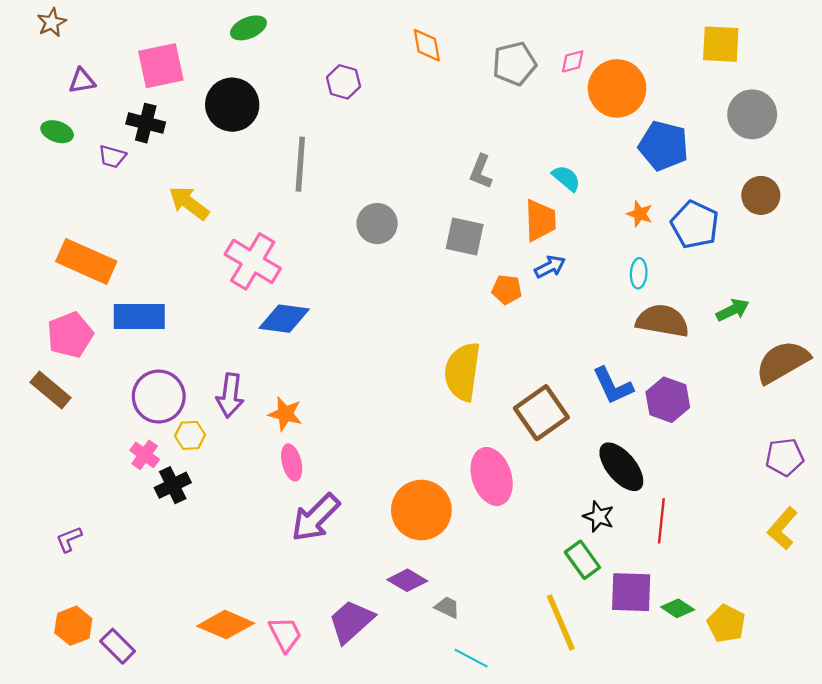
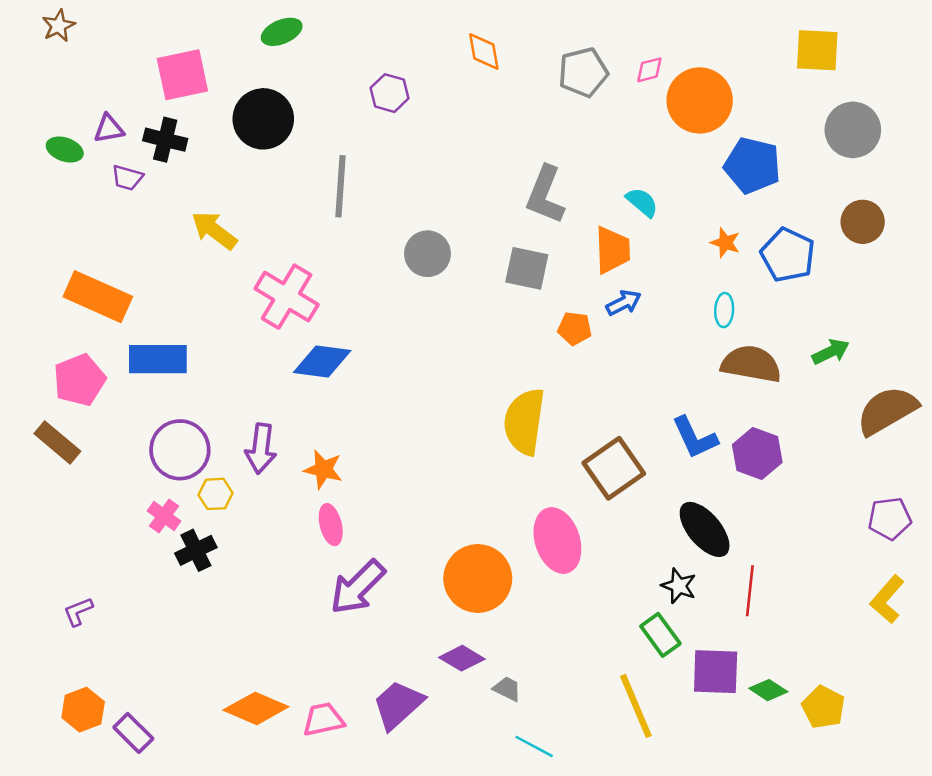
purple triangle: (82, 81) -> (109, 129), moved
gray L-shape: (481, 172) -> (545, 195), size x1.5
pink trapezoid: (285, 634) -> (323, 719), turned -75

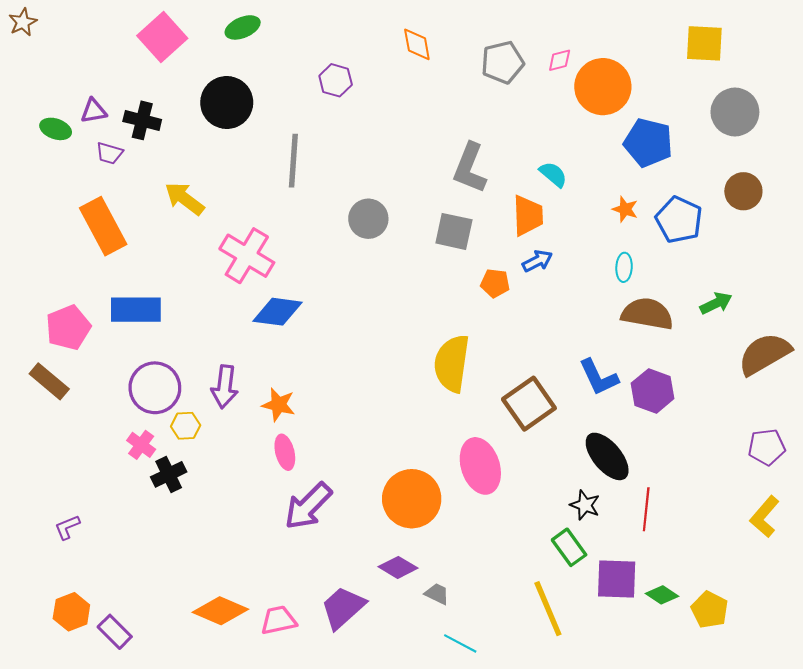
brown star: (59, 26) -> (23, 22), moved
pink square: (182, 75) -> (162, 37), moved, turned -30
orange rectangle: (98, 297) -> (103, 226), moved, turned 38

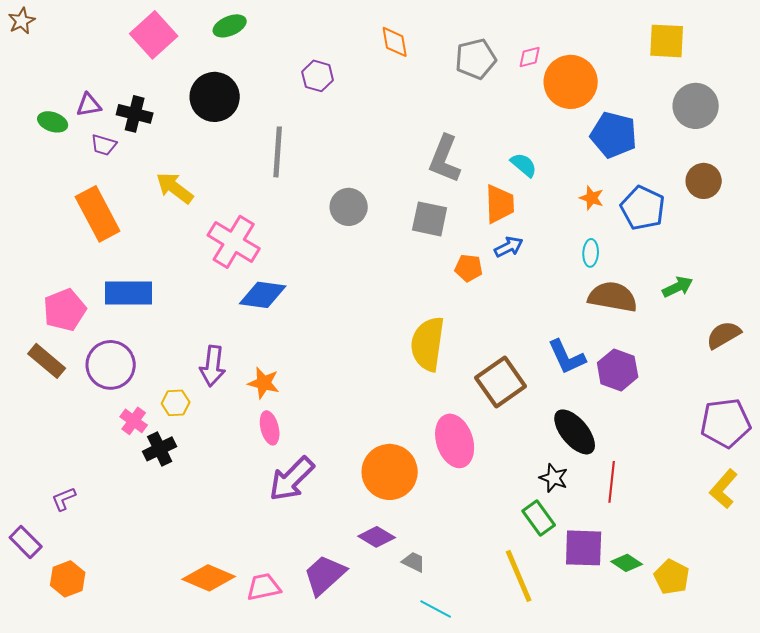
brown semicircle: (765, 354) -> (724, 335), size x0.7
purple circle: (155, 388) -> (111, 365), moved
purple pentagon: (767, 447) -> (726, 423), size x1.4
purple rectangle: (115, 632) -> (26, 542), moved

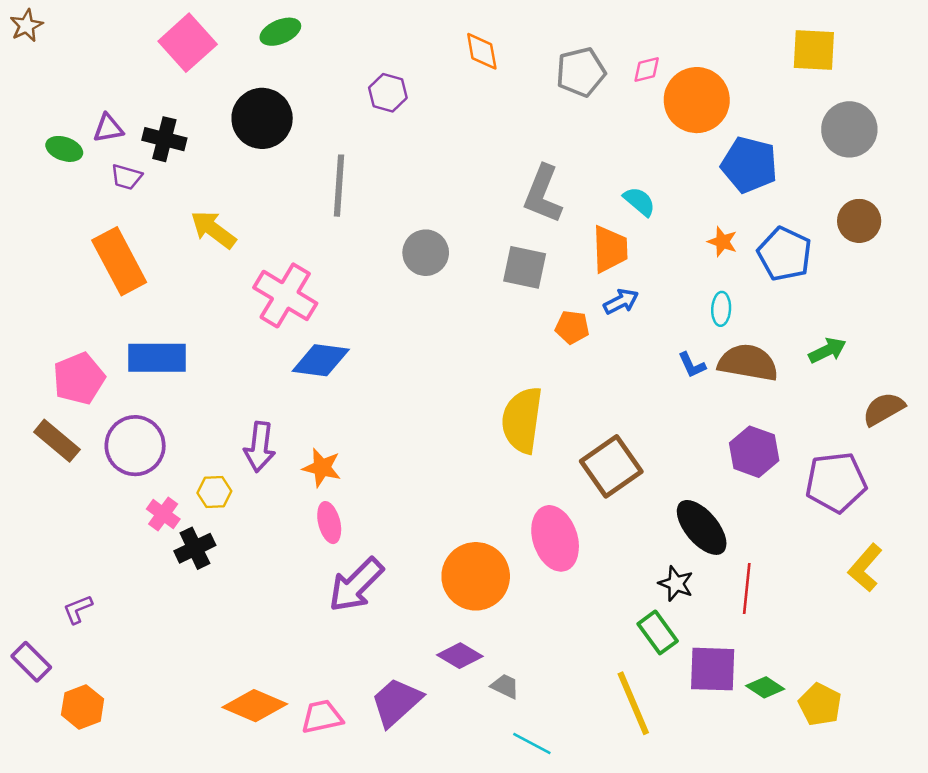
blue L-shape: (567, 357) -> (692, 365), moved, size x0.6
purple pentagon: (726, 423) -> (836, 482), moved
yellow L-shape: (724, 489) -> (865, 568), moved

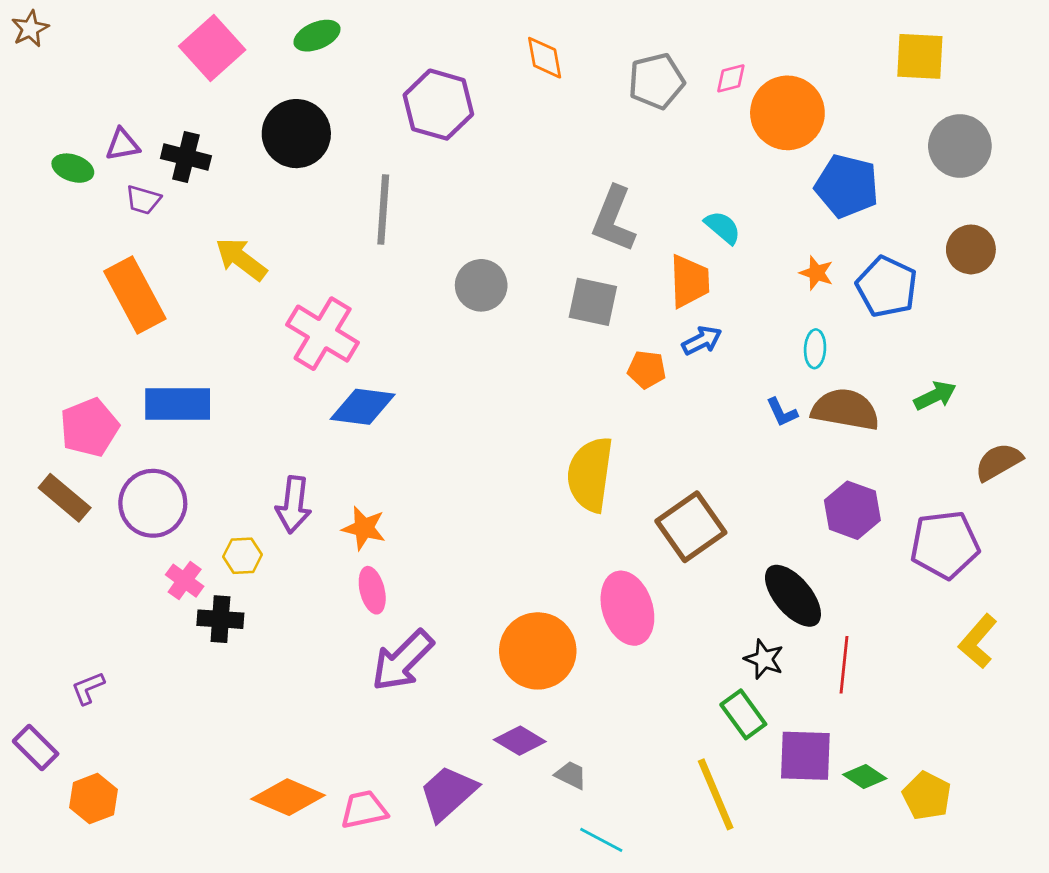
purple hexagon: (388, 93) -> (438, 105), size x1.6
black cross: (195, 548) -> (220, 619), turned 30

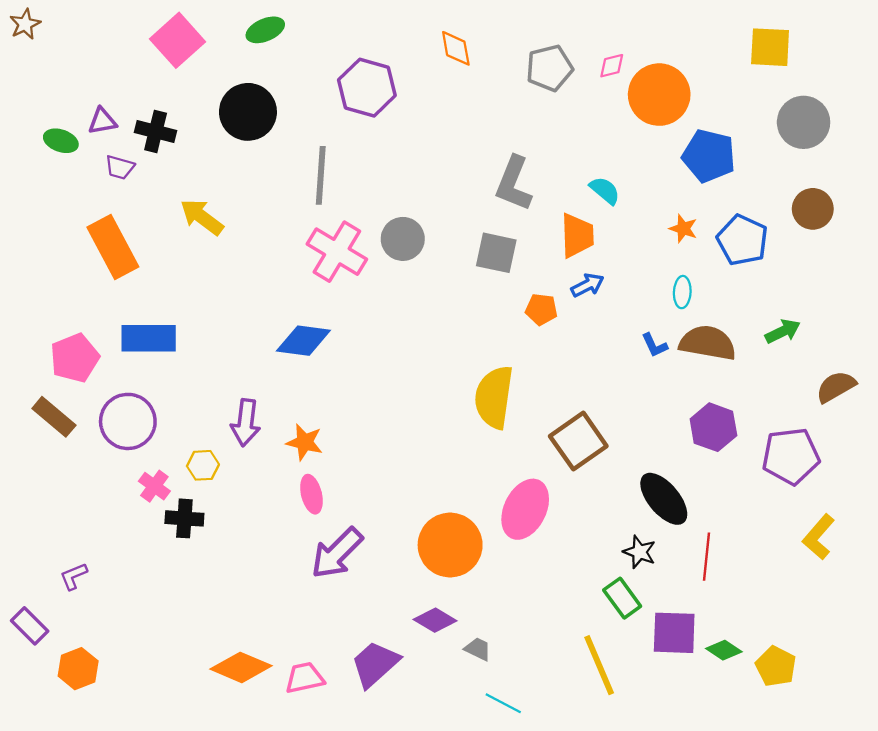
pink cross: (323, 334) -> (337, 252), moved
pink ellipse: (627, 608) -> (525, 509), turned 44

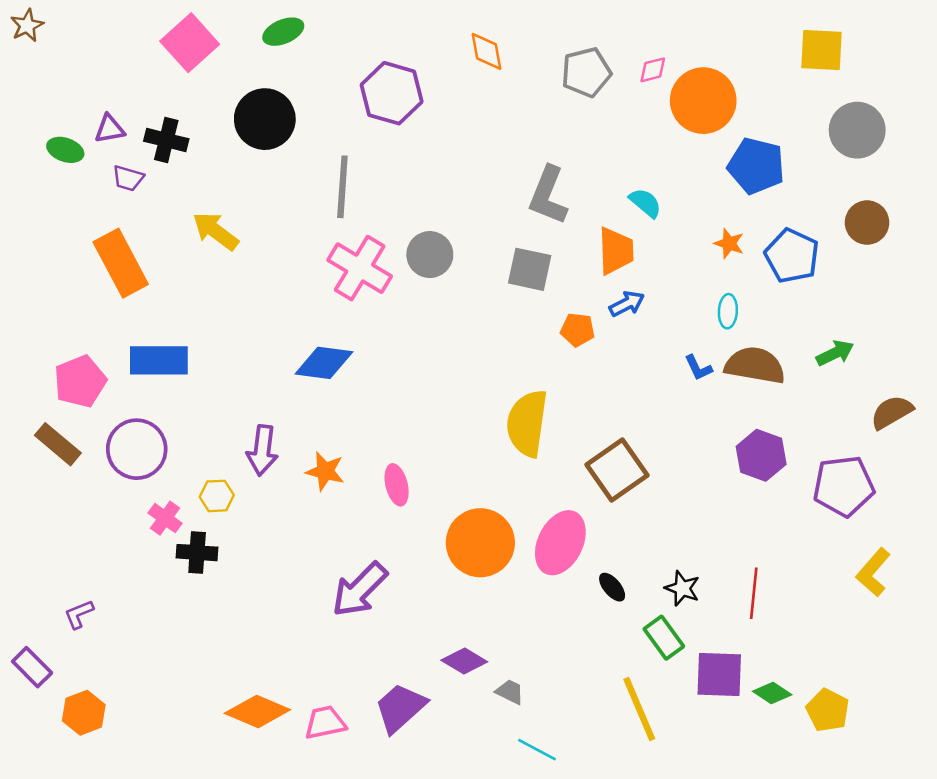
pink ellipse: (311, 494) -> (397, 485), moved
black ellipse: (664, 499) -> (612, 587), moved, size x0.5
orange circle: (450, 545) -> (480, 543), moved

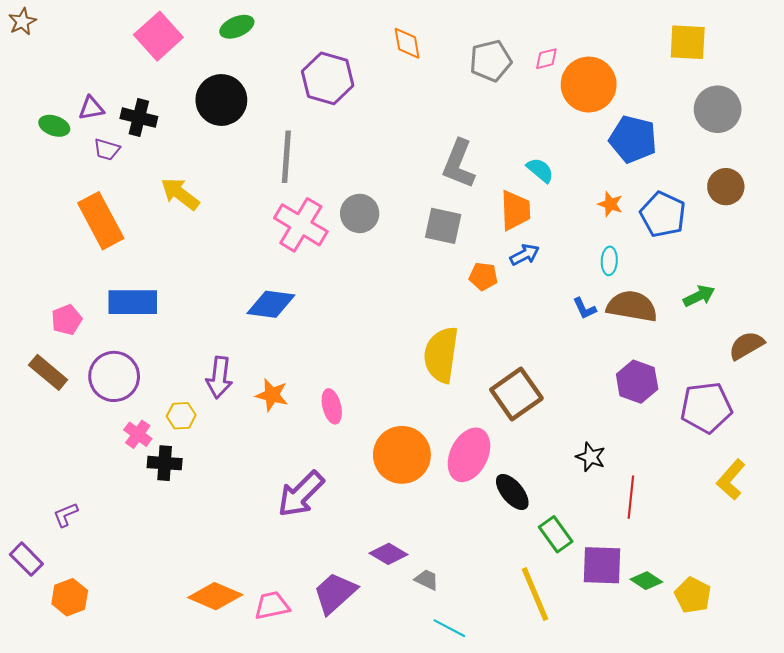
pink pentagon: (80, 381) -> (67, 320), size x0.7
black ellipse: (612, 587) -> (512, 492), size x1.5
black star: (682, 588) -> (591, 457), moved

